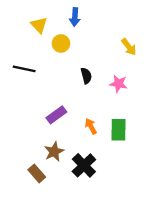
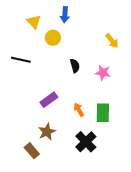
black cross: (84, 165) -> (86, 142), moved

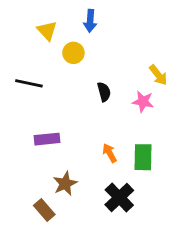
yellow arrow: (112, 41) -> (158, 75), moved
purple rectangle: (49, 100) -> (47, 139), moved, turned 30

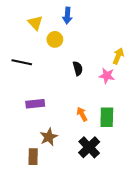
yellow arrow: (158, 75) -> (118, 56), turned -119
brown rectangle: (44, 210) -> (33, 157), turned 42

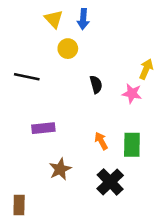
yellow triangle: (35, 23) -> (54, 19), moved
brown rectangle: (33, 157) -> (19, 205), moved

